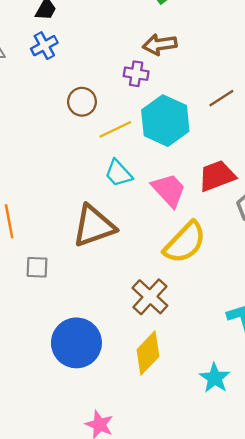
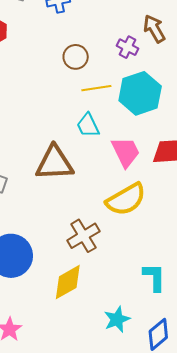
brown arrow: (160, 45) -> (154, 29), turned 52

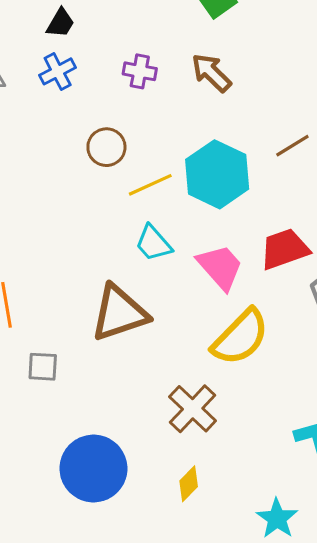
purple cross: (127, 47) -> (140, 71), moved
yellow diamond: (68, 282) -> (189, 484), size x0.6

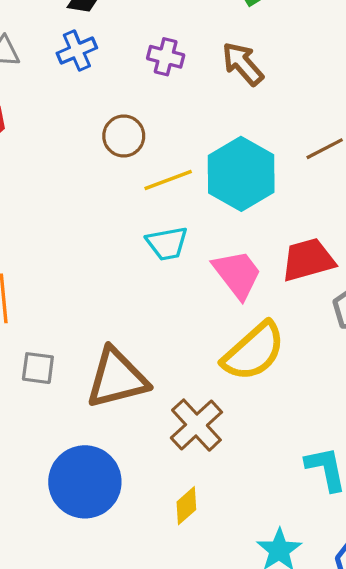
cyan trapezoid: (153, 243) -> (167, 243), turned -63
brown triangle: (119, 313) -> (117, 378), moved

